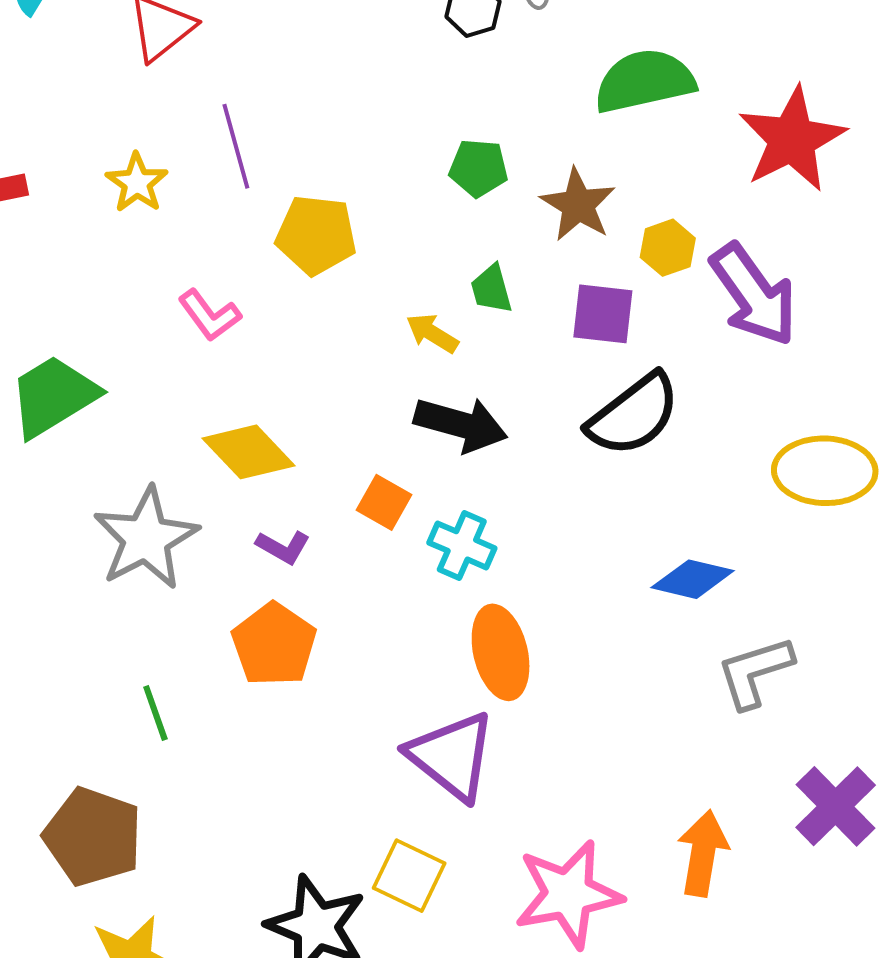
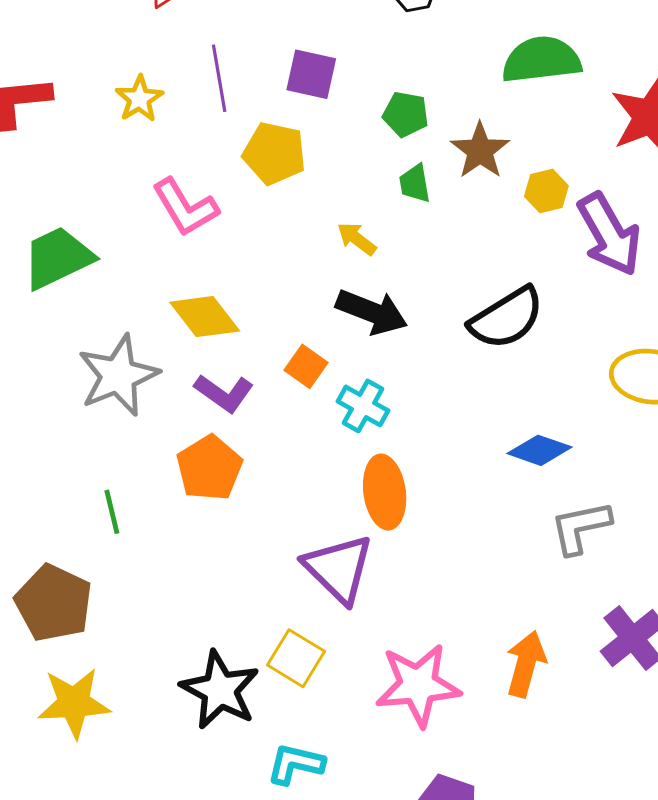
green trapezoid: (491, 289) -> (415, 183), moved
purple square: (603, 314) -> (311, 74), moved
pink L-shape: (210, 315) -> (185, 207), size x1.4
purple L-shape: (283, 547) -> (224, 393), size x1.4

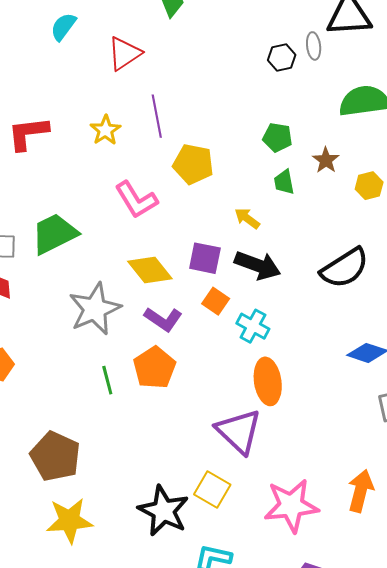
purple square: (311, 74) -> (205, 258), moved
brown star: (480, 151) -> (326, 160), size x0.7
green line: (112, 512) -> (107, 380), moved

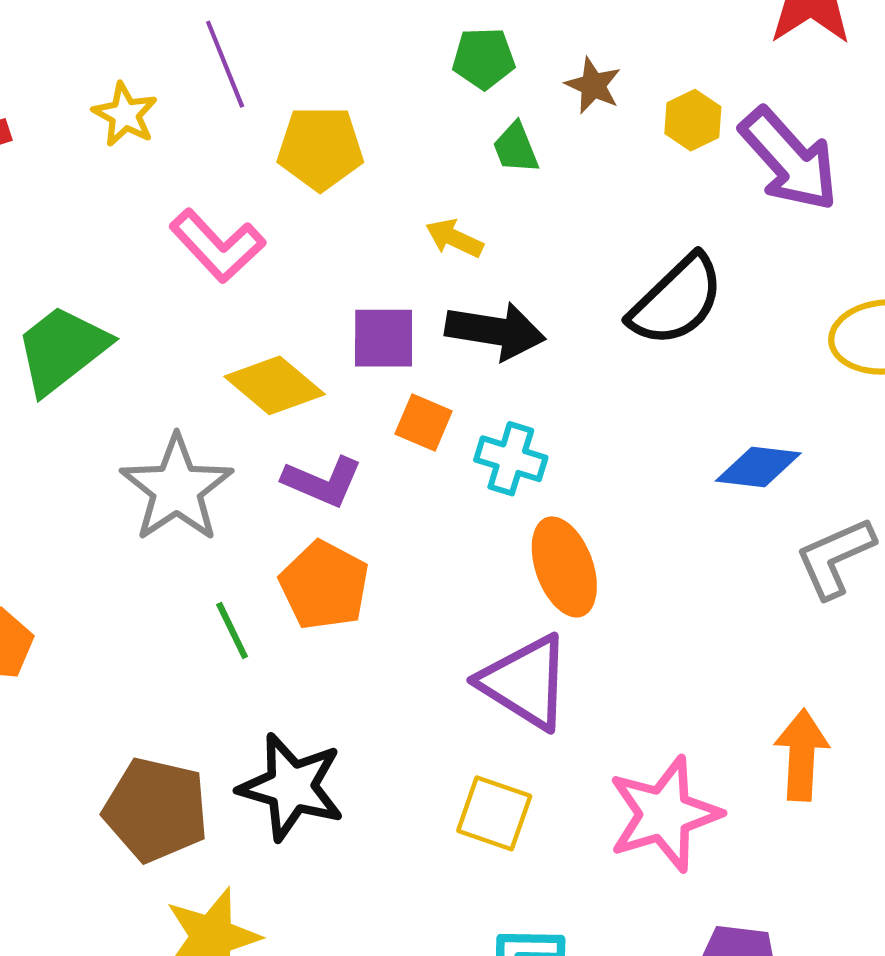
black star: (163, 511) -> (291, 787), moved

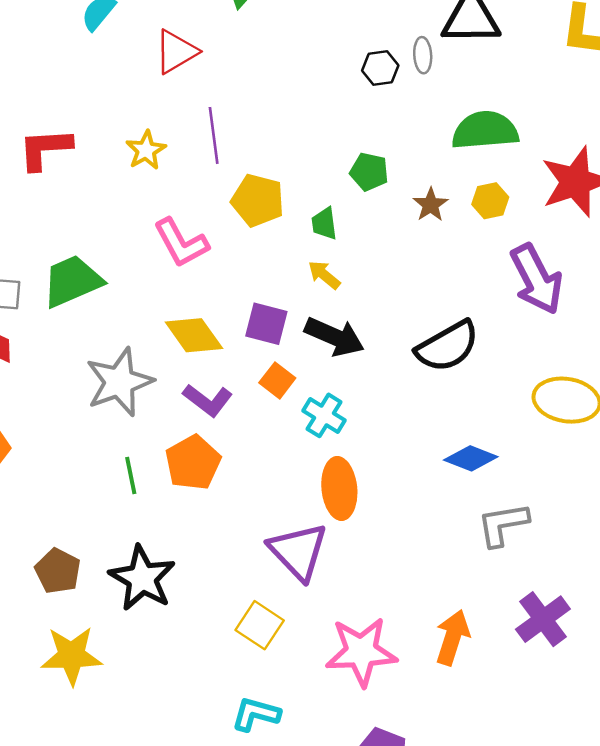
yellow hexagon: (693, 120) -> (490, 201), moved
green trapezoid: (516, 148) -> (324, 224), moved
brown pentagon: (156, 810) -> (58, 571), size x0.7

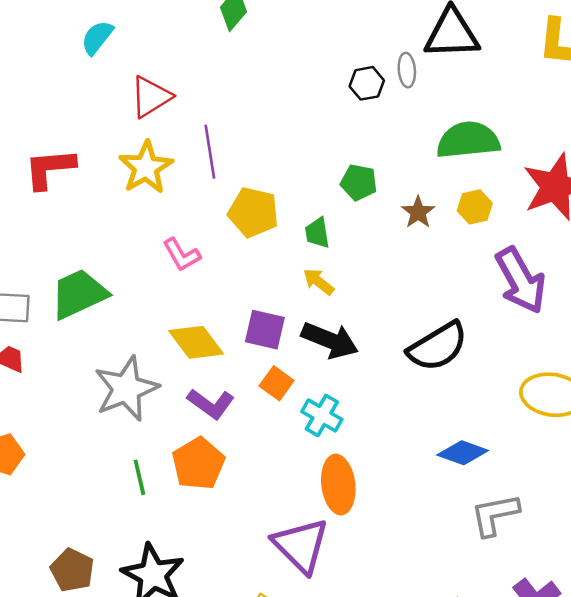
red triangle: (176, 52) -> (151, 97), moved
yellow star: (146, 150) -> (146, 167), size x1.4
pink L-shape: (181, 243) -> (182, 255), size x0.7

